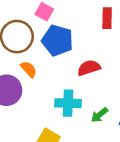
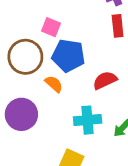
orange semicircle: (29, 69) -> (54, 84), moved

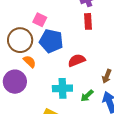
orange semicircle: (54, 84) -> (30, 62), moved

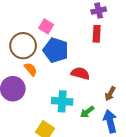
red semicircle: (77, 60) -> (80, 73), turned 30

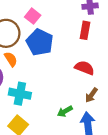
red semicircle: (80, 73) -> (84, 68), moved
cyan cross: (62, 101) -> (20, 94), moved

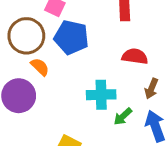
cyan cross: (20, 94) -> (101, 95), moved

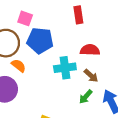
brown arrow: (151, 89) -> (91, 76), moved, turned -64
cyan cross: (101, 95) -> (65, 68), moved

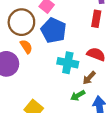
brown arrow: (91, 76) -> (89, 78), turned 72

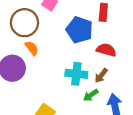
blue pentagon: (54, 30) -> (79, 30), moved
cyan cross: (68, 63) -> (76, 74), moved

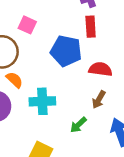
cyan cross: (76, 74) -> (42, 101), moved
green arrow: (91, 95) -> (78, 125), moved

